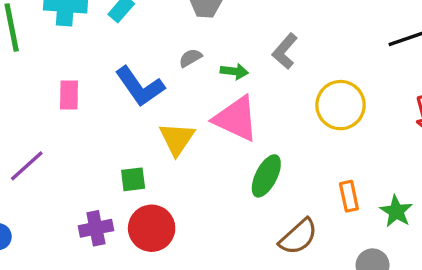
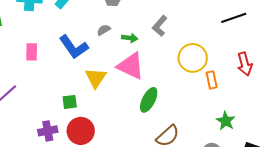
orange rectangle: (349, 196) -> (212, 80), moved

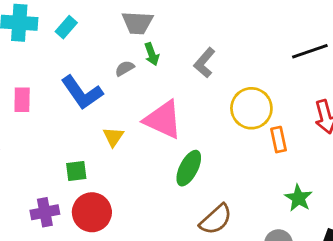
green arrow: (130, 38) -> (152, 54), moved, turned 63
yellow triangle: (96, 78) -> (113, 137), size x0.7

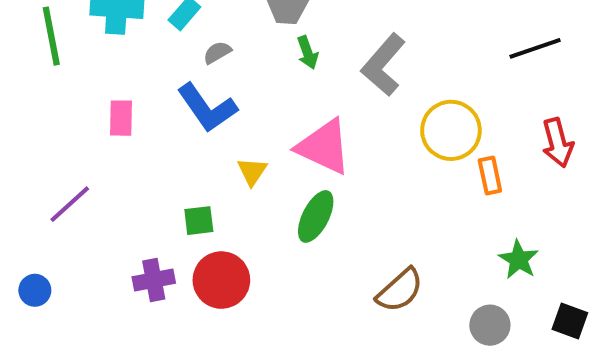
gray L-shape: (204, 63) -> (383, 65), size x1.4
gray semicircle: (125, 68) -> (217, 52), moved
green ellipse: (189, 168) -> (316, 216), moved

